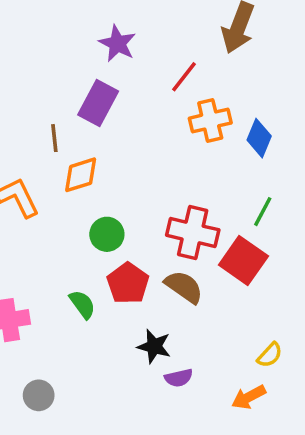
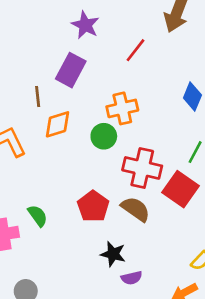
orange cross: (210, 121) -> (122, 108), moved
green circle: (107, 234) -> (104, 136), moved
green semicircle: (82, 304) -> (38, 216), moved

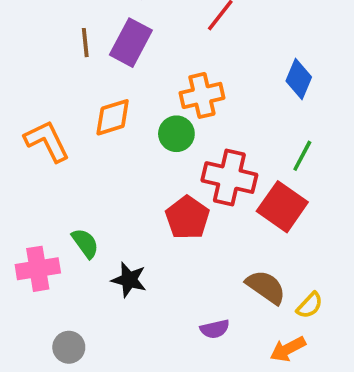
brown line: (38, 97) -> (85, 43), moved
red pentagon: (93, 206) -> (187, 218), moved
brown semicircle: (136, 209) -> (266, 287), moved
black star: (113, 254) -> (129, 280), moved

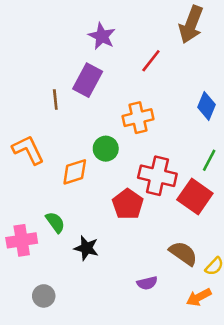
brown line: (85, 43) -> (55, 100), moved
orange diamond: (113, 117) -> (75, 172), moved
green circle: (176, 134) -> (106, 149), moved

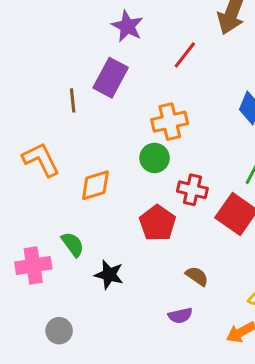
green circle: (106, 149) -> (155, 158), moved
red cross: (157, 176) -> (192, 190), size x0.7
brown semicircle: (183, 253) -> (197, 276), moved, size x0.7

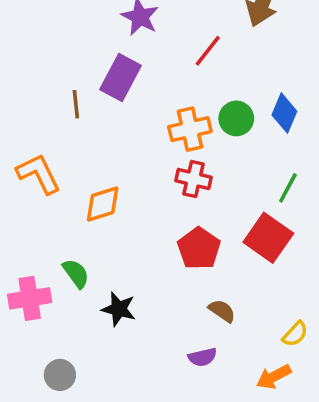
green circle: (155, 158) -> (236, 118), moved
red cross: (192, 190) -> (194, 179), moved
red pentagon: (158, 223) -> (199, 248), moved

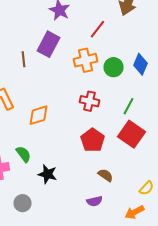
orange cross: (190, 129) -> (86, 60), moved
green line: (288, 188) -> (128, 106), moved
gray circle: (60, 375) -> (22, 203), moved

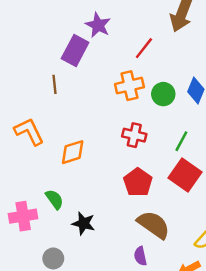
purple rectangle: (48, 44) -> (75, 51), moved
brown semicircle: (106, 175) -> (154, 225), size x1.8
purple semicircle: (94, 201) -> (140, 256), turned 91

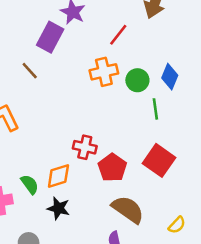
brown line: (54, 84) -> (30, 71), turned -36
red cross: (134, 135) -> (85, 147), moved
green line: (181, 141) -> (155, 109), moved, turned -36
orange diamond: (73, 152) -> (58, 176), moved

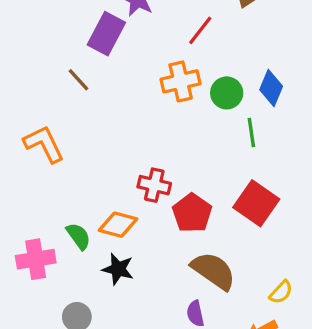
orange diamond: (58, 176) -> (118, 225), turned 32

